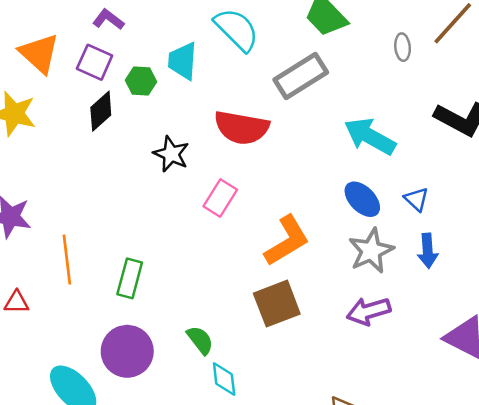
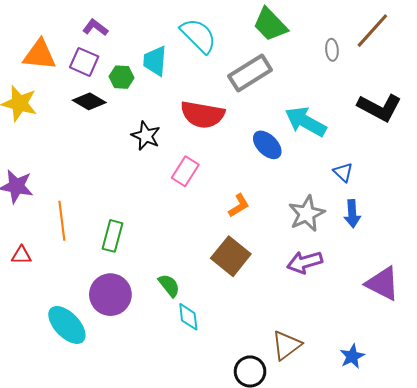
orange triangle: (39, 53) -> (40, 55), turned -36
black diamond: (101, 111) -> (89, 101), turned 72
blue ellipse: (362, 199) -> (267, 145), moved
orange L-shape: (287, 241) -> (239, 206), size x0.6
brown square: (277, 304) -> (231, 256), turned -30

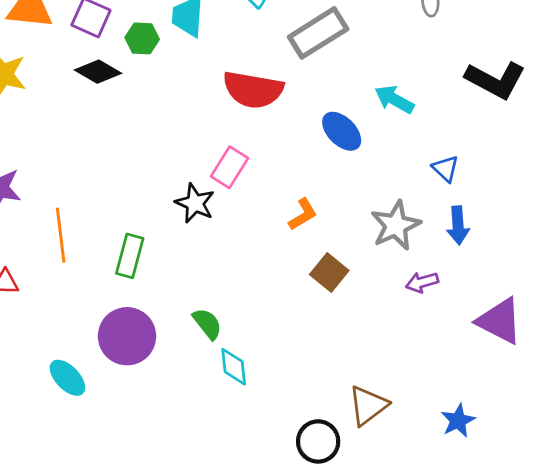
cyan arrow: (306, 122) -> (394, 99), size x0.7
black star: (146, 136) -> (195, 203), moved
brown square: (231, 256) -> (329, 272), moved, size x0.7
purple arrow: (305, 262) -> (422, 282), moved, size x0.7
cyan ellipse: (67, 325) -> (67, 378), size x0.7

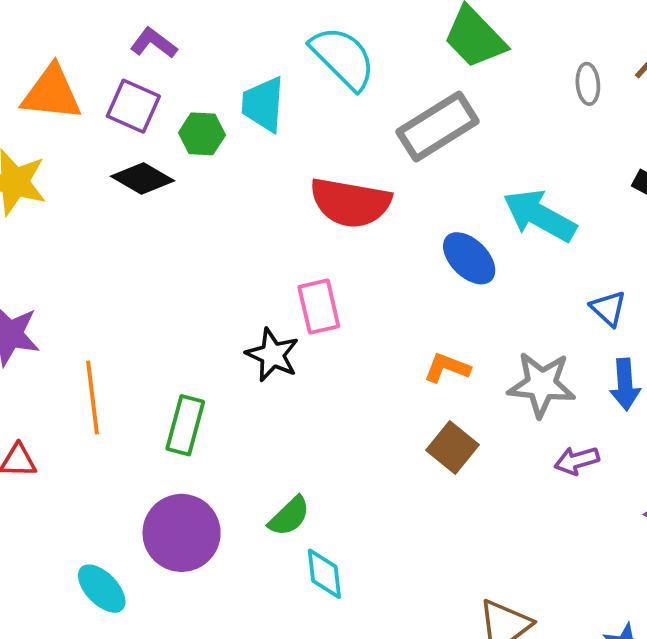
cyan arrow: (394, 99) -> (540, 216), size x1.4
pink rectangle: (229, 167) -> (319, 307), turned -45
orange L-shape: (303, 214) -> (447, 368), moved, turned -128
gray star: (396, 225) -> (542, 384), turned 30
green semicircle: (207, 324) -> (289, 516), turned 84

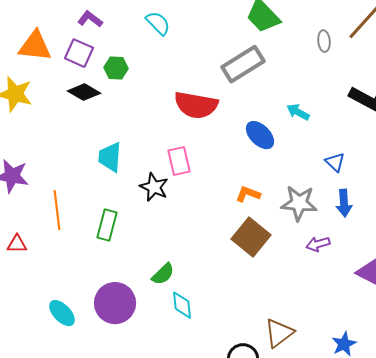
cyan semicircle: (343, 58) -> (158, 23), moved, size x0.7
cyan trapezoid: (263, 104) -> (110, 157), moved
cyan arrow: (540, 216) -> (298, 112), size x0.6
brown square: (452, 448) -> (251, 237), size x1.4
purple circle: (182, 533) -> (115, 303), moved

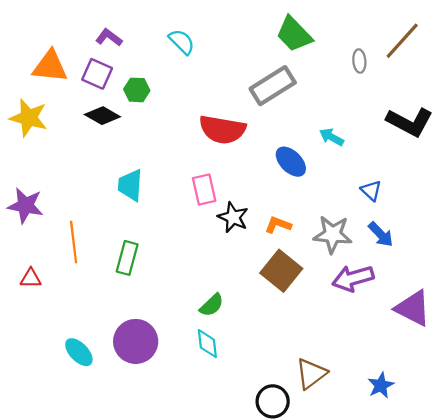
black star: (154, 187) -> (233, 217), moved
blue arrow: (344, 203) -> (381, 234), turned -40
purple arrow: (318, 244) -> (353, 278), size x1.6
green semicircle: (163, 274) -> (212, 305), moved

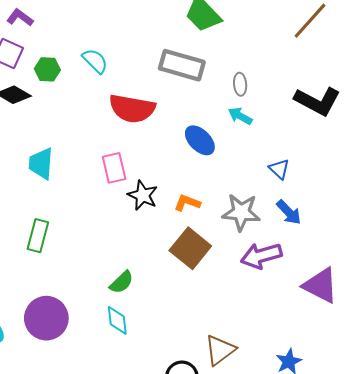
cyan semicircle: (182, 42) -> (95, 61), moved
gray ellipse: (359, 61) -> (240, 84), moved
gray rectangle: (273, 86) -> (182, 65), turned 48

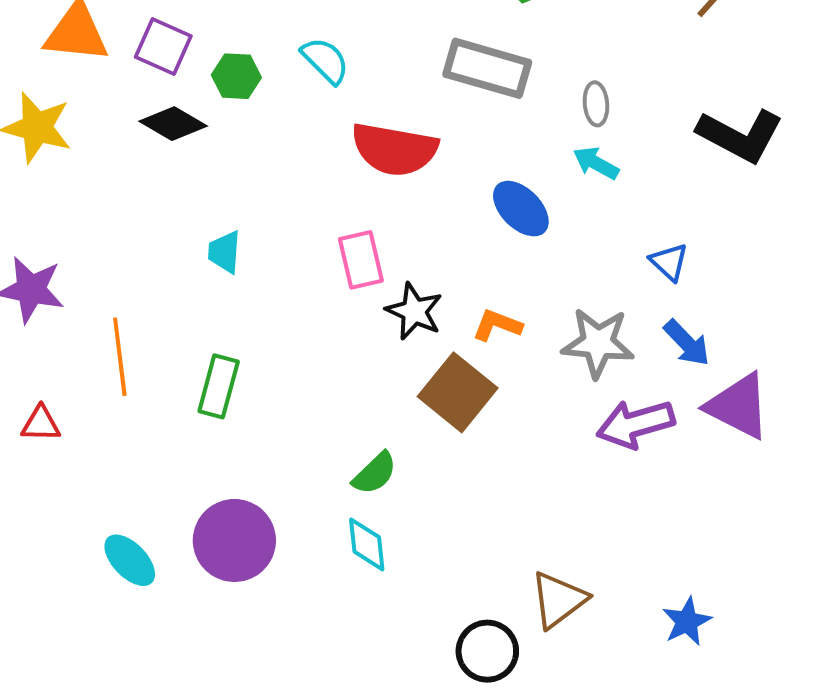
cyan trapezoid: (41, 164) -> (225, 252), size x0.7
brown square: (190, 248) -> (458, 392), moved
purple triangle: (321, 285) -> (738, 406), moved

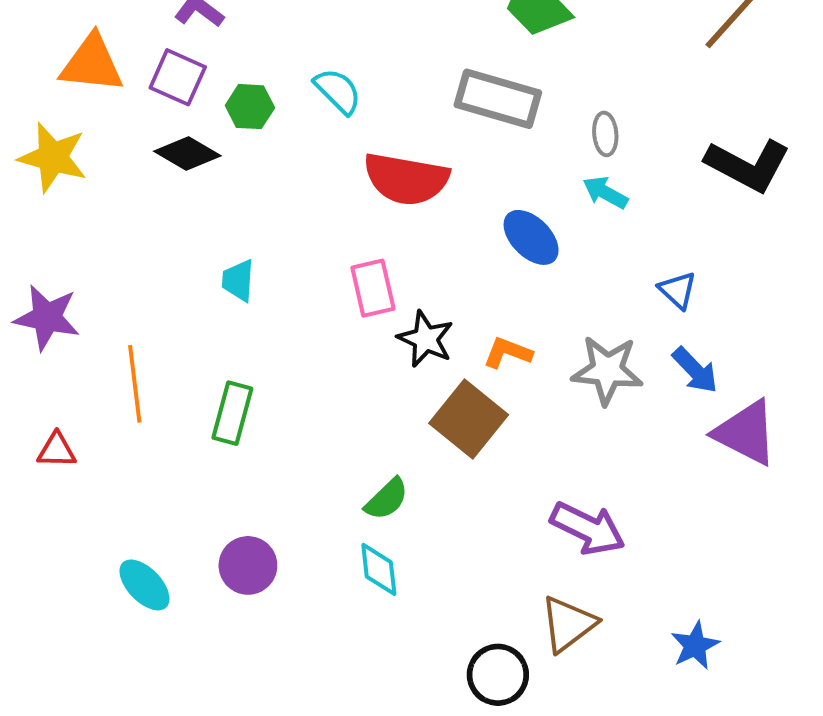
purple arrow: (635, 424) -> (588, 528), moved, turned -138
purple circle: (234, 540) -> (248, 565), size x0.7

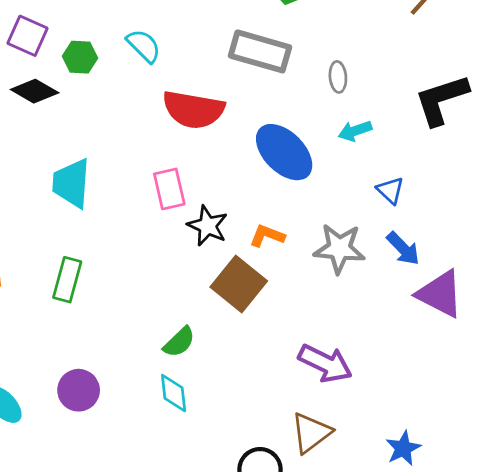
black L-shape: (748, 165) -> (441, 100), turned 134
cyan arrow: (605, 193) -> (355, 131), moved, turned -48
blue ellipse: (531, 237) -> (284, 152), size x1.4
cyan trapezoid: (238, 280) -> (71, 183), size x1.6

